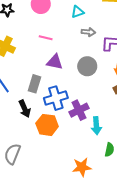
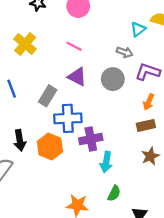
cyan triangle: (78, 12) -> (138, 29), moved, turned -32
gray circle: (87, 66) -> (113, 79), moved
black arrow: (25, 109) -> (20, 140), moved

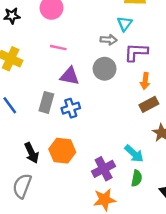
cyan triangle: (138, 29) -> (125, 24), moved
blue cross: (68, 118) -> (71, 108), moved, size x0.7
purple cross: (91, 139) -> (104, 169), moved
cyan arrow: (106, 162) -> (134, 154), moved, turned -42

